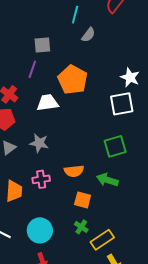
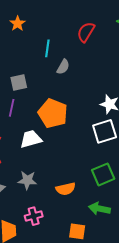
orange semicircle: (74, 171) -> (66, 189), moved

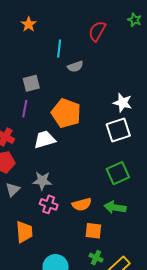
gray semicircle: (63, 67) -> (75, 67), turned 42
orange semicircle: (66, 189) -> (82, 204), moved
pink cross: (34, 216) -> (49, 204), moved, turned 36

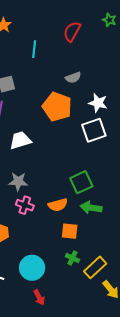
gray semicircle: (75, 67) -> (73, 78), moved
orange pentagon: (66, 113) -> (57, 107), moved
green square: (118, 173) -> (81, 182), moved

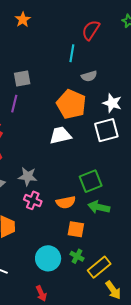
cyan line: (34, 49) -> (72, 53), moved
white trapezoid: (20, 140) -> (60, 135), moved
cyan circle: (32, 268) -> (48, 258), moved

